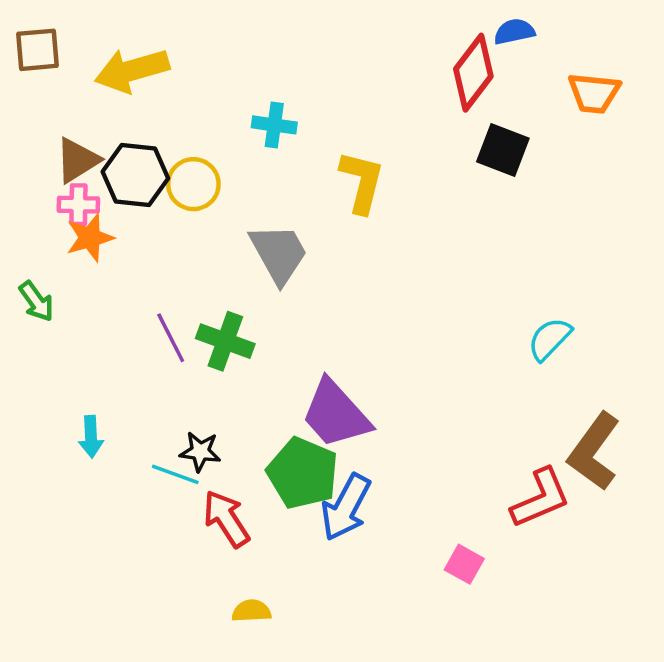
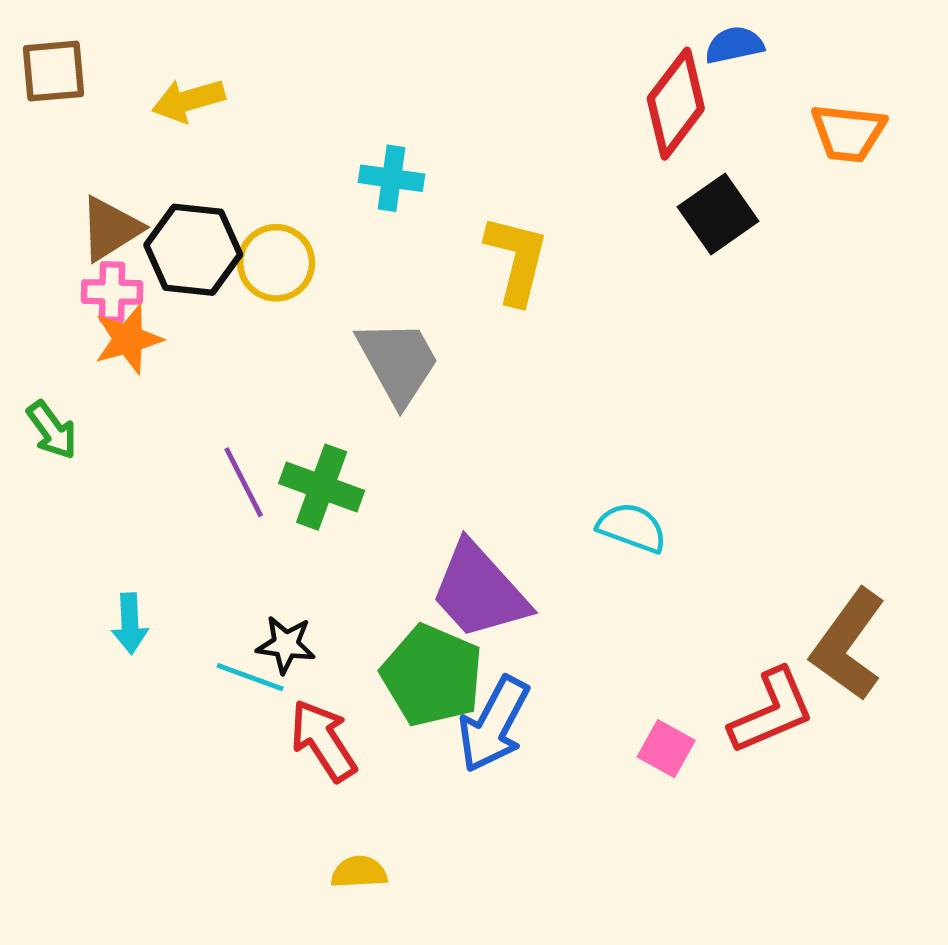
yellow arrow: (132, 70) -> (188, 100), size x0.7
black square: (503, 150) -> (718, 214), turned 34
cyan semicircle: (550, 339) -> (632, 528), moved, turned 66
pink square: (464, 564) -> (666, 749), moved

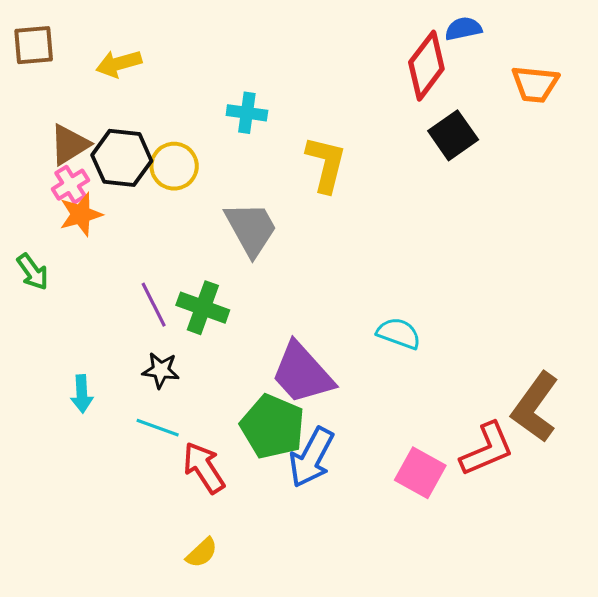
pink cross: (112, 292) -> (71, 185), turned -33
black star: (286, 645) -> (161, 370), moved
pink square: (666, 749) -> (420, 473), size x1.4
yellow semicircle: (359, 872) -> (202, 553), moved, turned 140

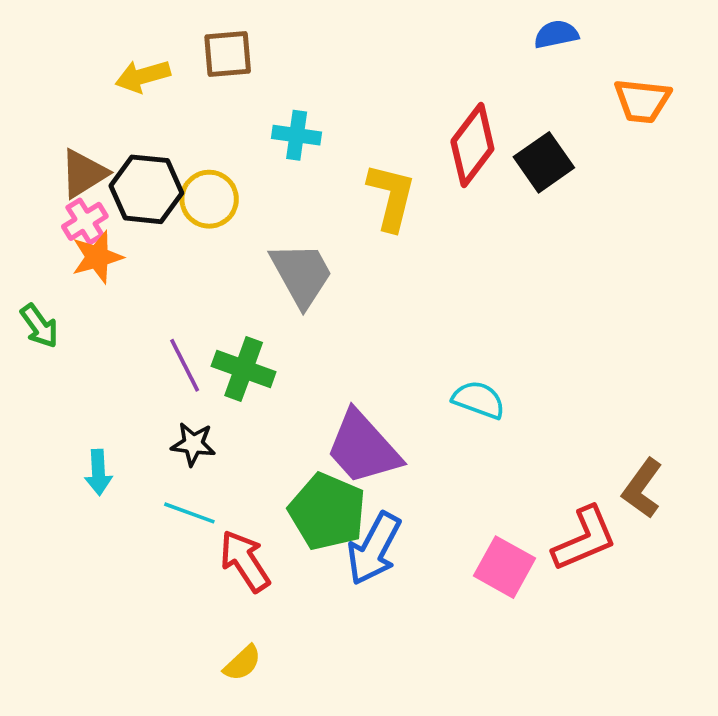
brown square: (34, 45) -> (228, 54), moved
red diamond: (426, 66) -> (472, 145), moved
brown L-shape: (535, 407) -> (642, 488), size x0.7

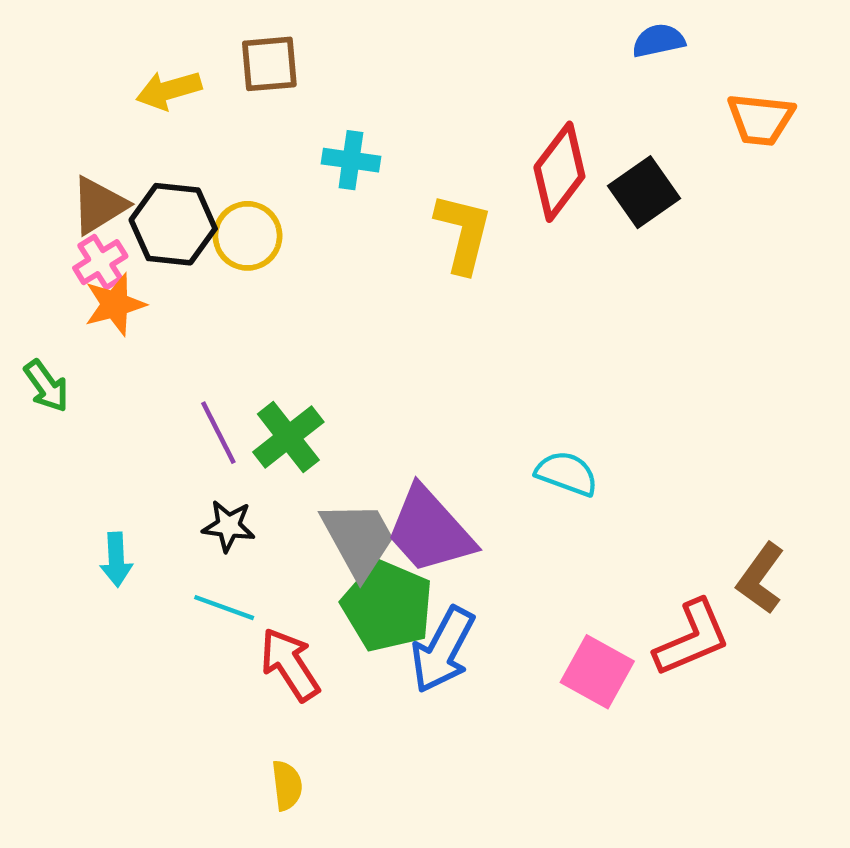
gray trapezoid: (301, 274) -> (358, 539), moved
green cross: (244, 369) -> (288, 437), turned 32
yellow semicircle: (242, 663) -> (287, 785), turned -54

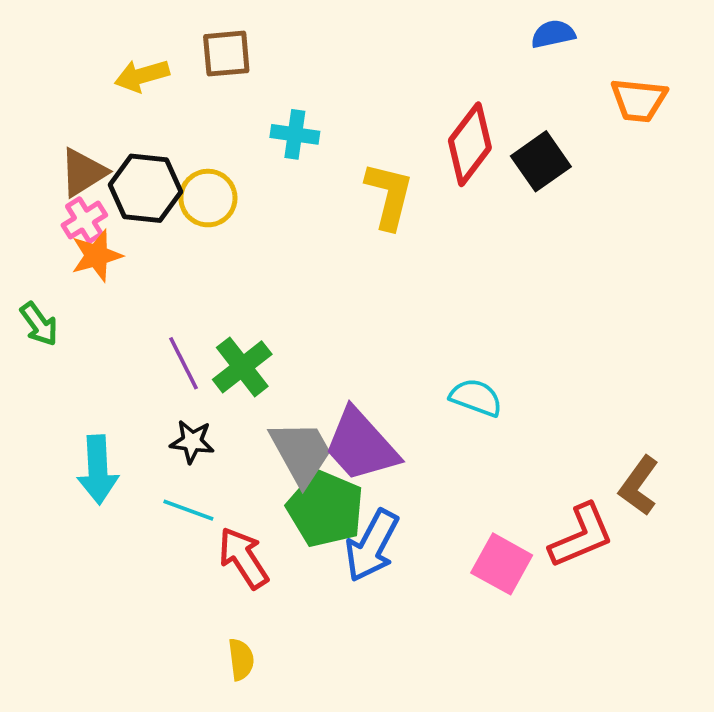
cyan arrow: (116, 559) -> (98, 470), size x1.5

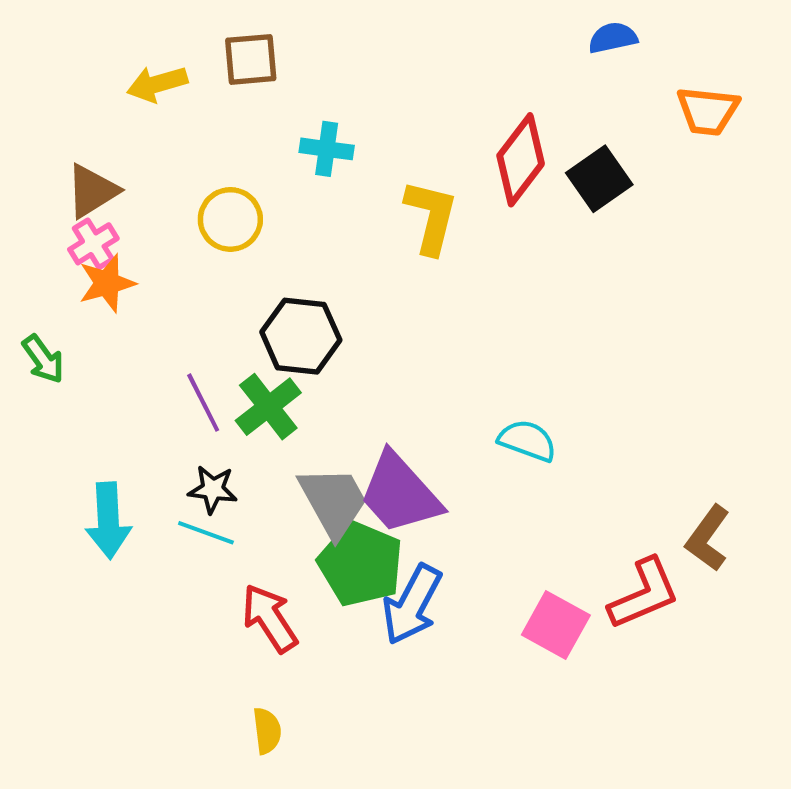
black hexagon: (146, 188) -> (301, 336), moved
cyan line: (188, 510) -> (206, 533), moved

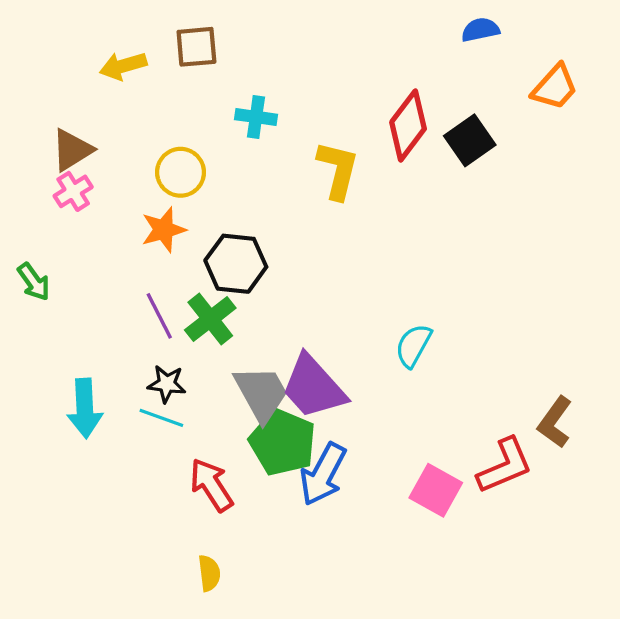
orange trapezoid: (708, 111) -> (555, 87), turned -54
orange star: (107, 283) -> (163, 230), moved
cyan semicircle: (527, 441) -> (413, 346), turned -81

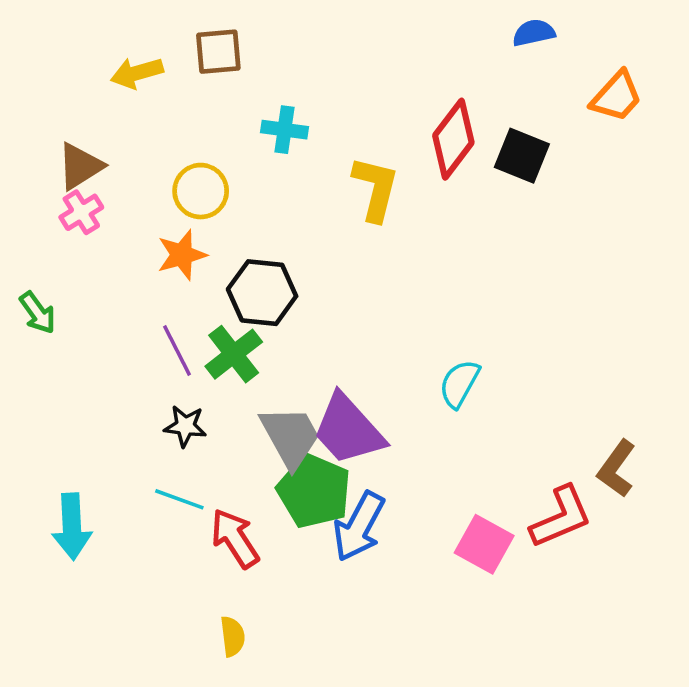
black square: (470, 140) -> (522, 156), turned -33
cyan arrow: (85, 408) -> (72, 527), moved
cyan line: (161, 418) -> (179, 499), moved

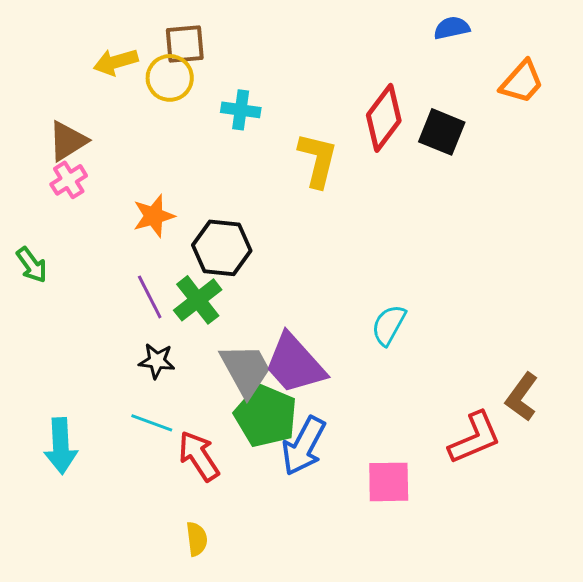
yellow circle: (201, 191) -> (170, 78), moved
pink square: (484, 544) -> (389, 482), moved, turned -30

